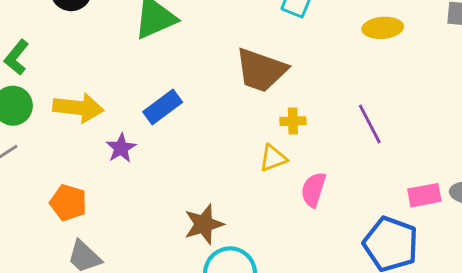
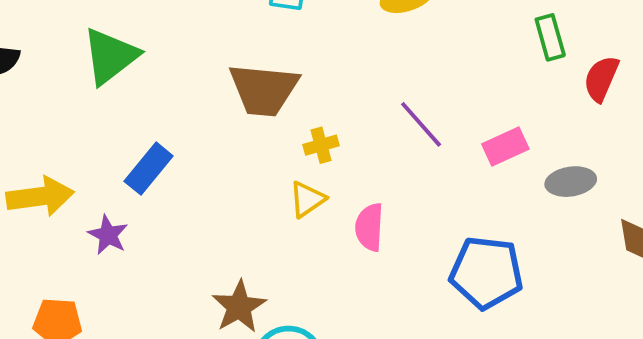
pink rectangle: (424, 195) -> (505, 147), moved

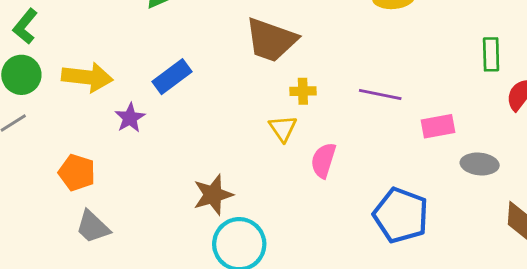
purple line: (421, 124) -> (380, 94), turned -51
yellow triangle: (307, 199) -> (283, 128), turned -44

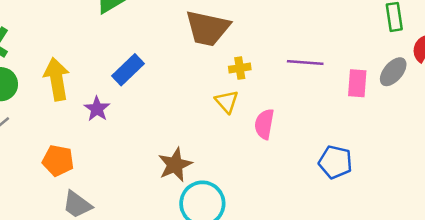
yellow arrow: (87, 77) -> (57, 79), turned -99
pink rectangle: (438, 126) -> (357, 83), turned -68
gray ellipse: (480, 164) -> (393, 72), moved, turned -48
blue pentagon: (401, 215) -> (335, 162), size x0.7

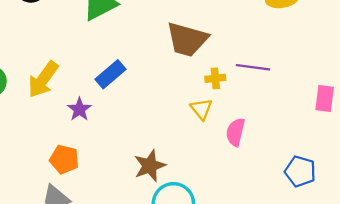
purple line: (305, 63) -> (253, 67), moved
yellow arrow: (57, 79) -> (43, 79), turned -138
orange pentagon: (58, 161) -> (64, 159), moved

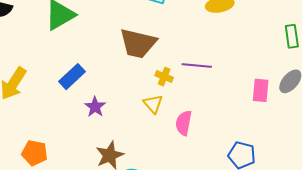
yellow cross: (215, 78) -> (164, 77), turned 30
purple star: (79, 109) -> (95, 107), moved

